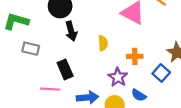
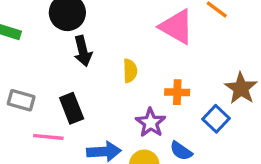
gray rectangle: (31, 49) -> (21, 100), moved

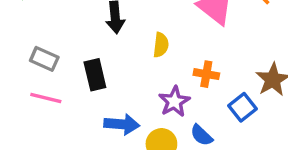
pink line: (48, 137) -> (46, 98), moved

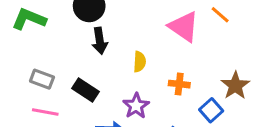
black rectangle: (95, 75) -> (85, 90), turned -40
purple star: (174, 102) -> (136, 106), moved

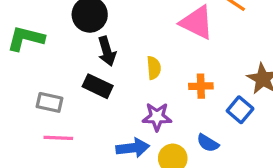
black rectangle: (85, 90) -> (98, 86), moved
purple star: (136, 106) -> (157, 117), turned -30

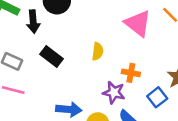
black arrow: (107, 51) -> (33, 22), moved
purple star: (157, 117) -> (114, 92), moved

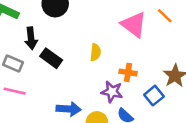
black arrow: (33, 22) -> (31, 38), moved

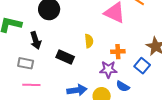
black rectangle: (51, 58) -> (65, 57), moved

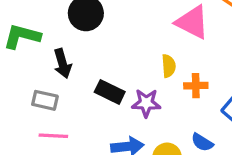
yellow semicircle: (89, 41) -> (169, 66), moved
purple star: (108, 69) -> (146, 103), moved

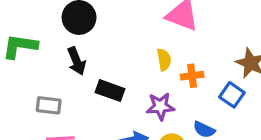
black arrow: (62, 63) -> (76, 61), moved
purple star: (146, 103) -> (160, 106), moved

